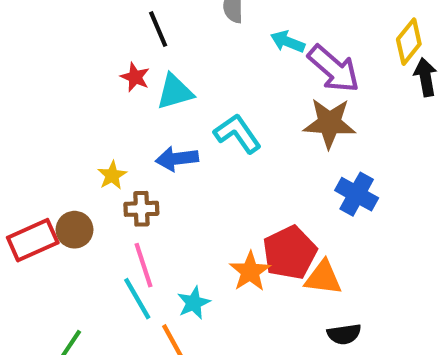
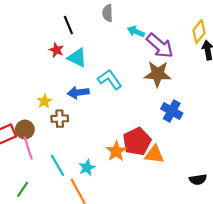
cyan triangle: (175, 92) -> (77, 58), turned 42
pink line: (143, 265) -> (28, 148), moved
black semicircle: (344, 334) -> (198, 180), moved

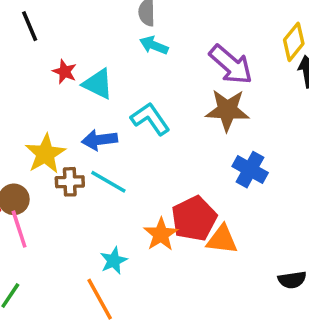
black line: (68, 25) -> (30, 26), moved
cyan arrow: (136, 32) -> (154, 45), moved
yellow star: (44, 101) -> (45, 154), size x1.6
cyan line: (58, 165) -> (108, 182), moved, turned -30

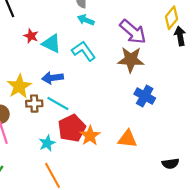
cyan L-shape: (150, 119) -> (84, 51), moved
red pentagon: (194, 219) -> (72, 128), moved
cyan star: (114, 261) -> (47, 143), moved

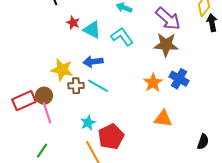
yellow star: (19, 86) -> (62, 70), turned -30
red pentagon: (72, 128) -> (111, 137), moved
orange star: (90, 136) -> (153, 83), moved
black semicircle: (170, 164) -> (203, 142), turned -63

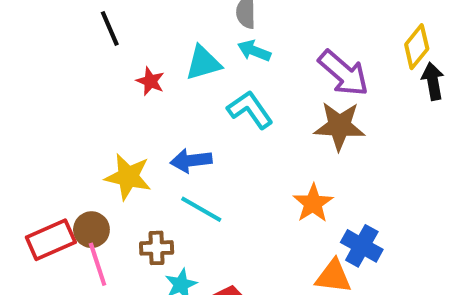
cyan triangle: (92, 30) -> (203, 63), moved, turned -42
blue cross: (179, 79) -> (362, 246), moved
brown cross: (76, 86) -> (157, 248), moved

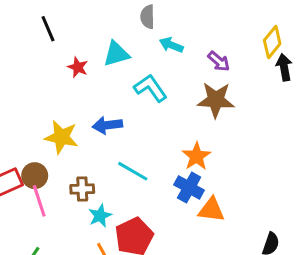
cyan arrow: (254, 51) -> (171, 45), moved
purple arrow: (343, 73) -> (219, 61), size x0.6
cyan line: (201, 209) -> (133, 171), moved
blue cross: (362, 246) -> (189, 188), moved

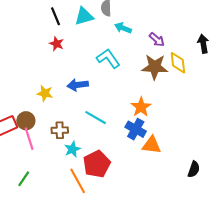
black line: (48, 29) -> (55, 16), moved
yellow diamond: (272, 42) -> (178, 63), moved, turned -45
cyan triangle: (116, 54) -> (84, 16), moved
yellow star: (61, 137) -> (45, 93), size x0.7

